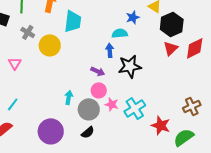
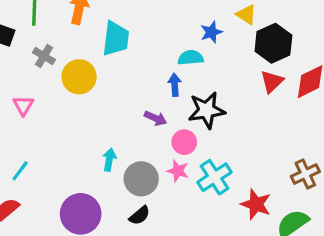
pink circle: (99, 90) -> (184, 142), moved

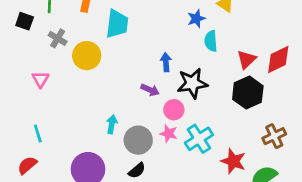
black hexagon: (273, 43) -> (248, 93), moved
cyan semicircle: (191, 58) -> (211, 41), moved, turned -90
cyan line: (20, 171) -> (38, 133), turned -54

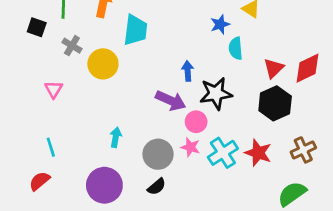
purple arrow: (150, 90) -> (171, 101), size x1.5
cyan arrow: (112, 124) -> (116, 137), moved
red star: (233, 161) -> (258, 153), moved

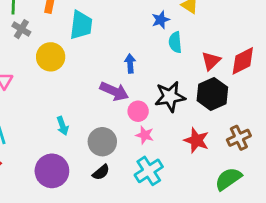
gray cross: (72, 46) -> (21, 29), moved
black star: (216, 94) -> (170, 97), moved
cyan arrow: (116, 137) -> (63, 126), turned 150
pink star: (190, 147) -> (145, 135), moved
cyan cross: (223, 153) -> (149, 171), moved

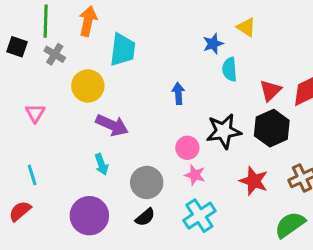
purple arrow: (114, 91) -> (112, 125), moved

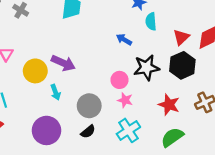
yellow circle: (88, 86) -> (35, 71), moved
blue arrow: (178, 93) -> (124, 39), moved, turned -56
green semicircle: (290, 225) -> (172, 137), moved

